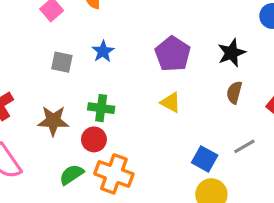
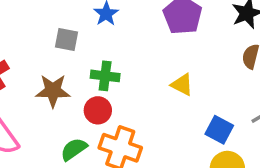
gray square: (62, 62) -> (66, 39), moved
yellow triangle: (171, 102) -> (182, 85), moved

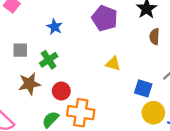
gray square: (66, 39) -> (20, 50), moved
green cross: (105, 76) -> (49, 60), moved, turned -30

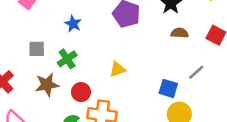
brown semicircle: (154, 37) -> (180, 33), turned 91
yellow triangle: (113, 64) -> (117, 69), moved, turned -35

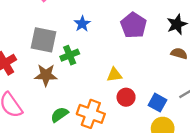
gray square: (37, 49) -> (44, 40), size x1.6
red circle: (81, 92) -> (126, 97), moved

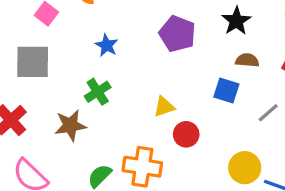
gray square: (44, 40) -> (33, 62), moved
blue square: (157, 103) -> (226, 90), moved

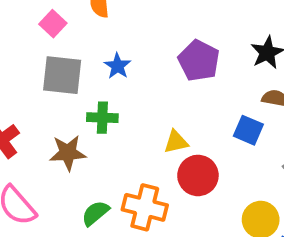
gray square: (33, 62) -> (62, 75), moved
green cross: (98, 92) -> (102, 118), turned 30
red circle: (186, 134) -> (198, 175), size x1.4

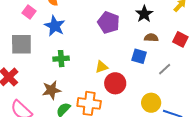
blue star: (117, 66) -> (55, 26), moved, size x1.5
gray square: (62, 75) -> (21, 44), moved
brown star: (68, 153) -> (51, 90), moved

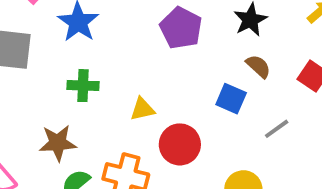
brown semicircle: (151, 38) -> (258, 66), turned 32
yellow triangle: (102, 67) -> (142, 109), moved

